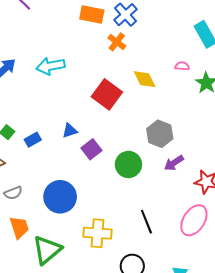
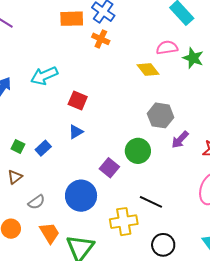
pink semicircle: (182, 66) -> (167, 48), size x1.5
yellow diamond: (145, 79) -> (148, 69), moved
red square: (107, 94) -> (78, 100), moved, size x0.7
purple square: (91, 149) -> (109, 168), moved
black line: (146, 222) -> (151, 202), moved, turned -30

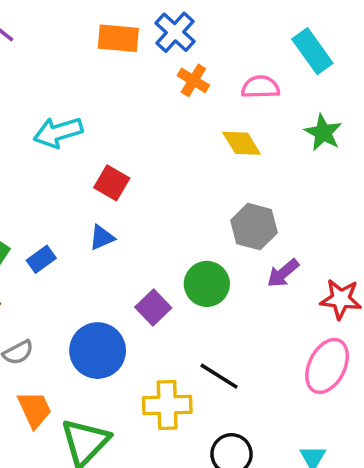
orange cross: (101, 39) -> (193, 80), moved
pink semicircle: (167, 48) -> (260, 87), moved

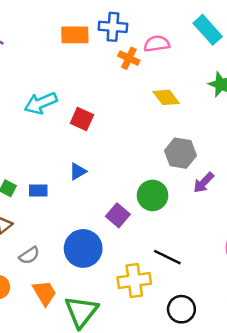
blue cross: (175, 32) -> (113, 27), turned -32
pink semicircle: (260, 87) -> (157, 44), moved
red square: (112, 183) -> (82, 119), moved
blue rectangle: (41, 259) -> (38, 190), turned 42

